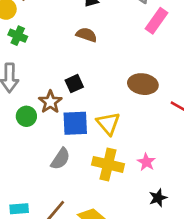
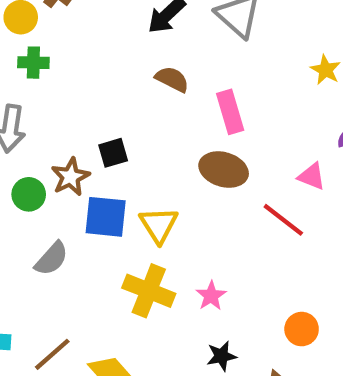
pink rectangle: (157, 21) -> (230, 112), moved, turned -60
brown semicircle: (86, 35) -> (172, 79), moved
green cross: (18, 36) -> (33, 63), turned -30
gray semicircle: (60, 159) -> (52, 259), moved

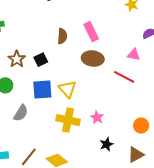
brown semicircle: (172, 79) -> (62, 36), moved, turned 77
brown star: (70, 177) -> (17, 59), moved

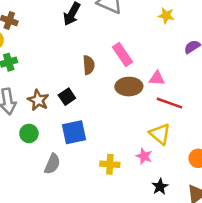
pink triangle: (134, 55) -> (157, 78), moved
yellow triangle: (67, 89) -> (160, 134), moved
yellow cross: (68, 120) -> (110, 164), size x0.7

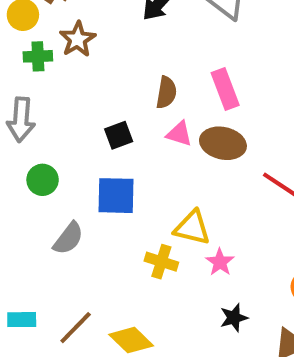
pink triangle: (157, 78) -> (179, 134), moved
brown star: (38, 100) -> (78, 39), moved
yellow triangle: (160, 134) -> (192, 228), moved, turned -40

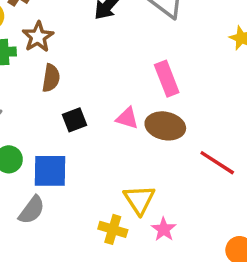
brown semicircle: (166, 92) -> (51, 78), moved
blue square: (116, 196) -> (50, 171), moved
yellow triangle: (192, 228) -> (139, 200), turned 44

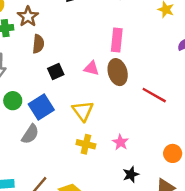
pink rectangle: (167, 79) -> (117, 40), turned 30
brown ellipse: (165, 126) -> (118, 72), turned 65
blue square: (50, 171) -> (41, 107), turned -30
yellow triangle: (139, 200) -> (83, 111), moved

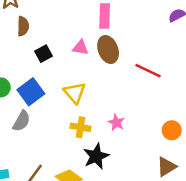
black star: (131, 174) -> (96, 156), moved, size x1.5

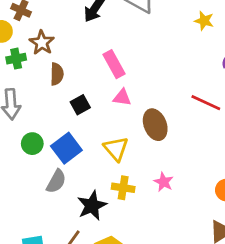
pink rectangle: (105, 16) -> (114, 64), moved, turned -30
brown ellipse: (108, 50) -> (155, 125), moved
red line: (148, 71) -> (206, 103), moved
black star: (96, 156) -> (92, 206), moved

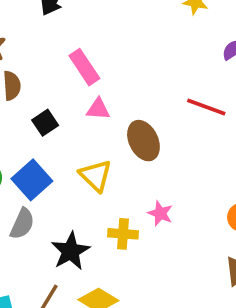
yellow cross: (123, 188) -> (123, 234), moved

